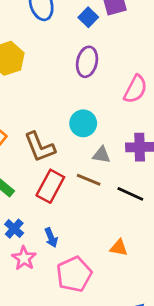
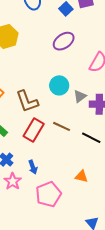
purple ellipse: (87, 62) -> (64, 41), turned 40
gray triangle: (102, 155) -> (80, 96), moved, turned -48

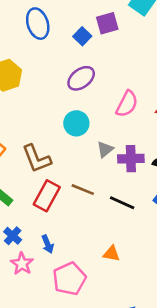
cyan circle: (59, 85) -> (76, 123), moved

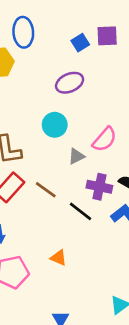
blue ellipse: (38, 24) -> (23, 32), moved
pink semicircle: (127, 104) -> (105, 139), moved
purple cross: (131, 159) -> (99, 187), moved

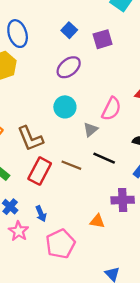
purple square: (107, 36) -> (103, 39), moved
purple cross: (99, 187) -> (123, 200), moved
black line: (80, 211) -> (104, 158), moved

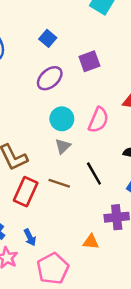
purple square: (103, 39) -> (89, 61), moved
cyan circle: (65, 107) -> (62, 119), moved
gray triangle: (91, 130) -> (63, 146), moved
black line: (104, 158) -> (94, 173), turned 40

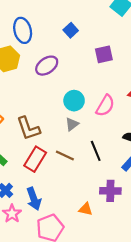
purple ellipse: (50, 78) -> (47, 66), moved
blue arrow: (30, 237) -> (34, 199), size x1.5

